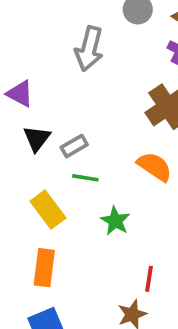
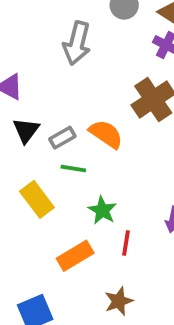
orange semicircle: (155, 167) -> (106, 134), moved
orange rectangle: (44, 268) -> (75, 256), moved, turned 52
red line: (149, 279) -> (126, 243), moved

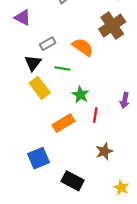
black triangle: (26, 130) -> (33, 63), moved
gray rectangle: (62, 138) -> (48, 44), moved
brown star: (119, 301) -> (104, 151), moved

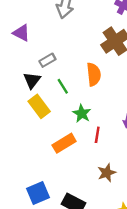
orange semicircle: (83, 47) -> (94, 74), moved, turned 50
green line: (62, 69) -> (63, 86), turned 49
blue square: (39, 158) -> (38, 193), moved

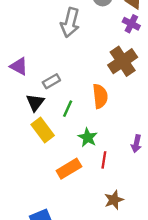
purple triangle: (21, 33) -> (19, 66), moved
green line: (63, 86) -> (68, 109), turned 56

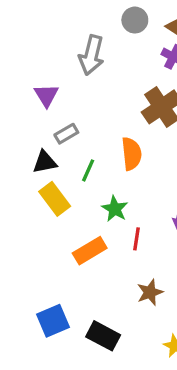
purple triangle: (19, 66) -> (46, 95), moved, turned 30
black triangle: (35, 102) -> (45, 162), turned 42

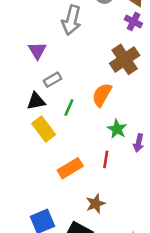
orange semicircle: (132, 154) -> (102, 95), turned -145
green star: (115, 209) -> (117, 129), moved
brown star: (150, 292) -> (96, 204), moved

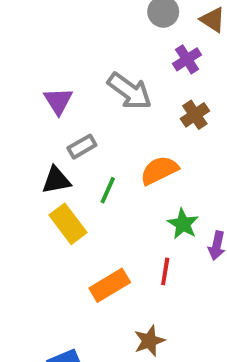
gray arrow: (71, 20) -> (130, 91), moved, turned -68
purple cross: (133, 21) -> (187, 59), moved, turned 30
brown cross: (125, 59) -> (195, 115), size x0.6
orange semicircle: (102, 95) -> (159, 170), turned 35

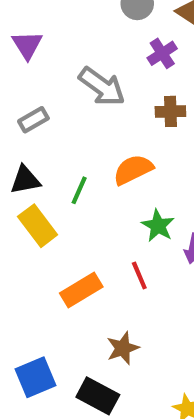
purple triangle: (58, 101) -> (27, 45), moved
brown cross: (195, 115) -> (170, 111), turned 32
gray rectangle: (82, 147) -> (33, 120), moved
red line: (165, 271) -> (139, 275), turned -32

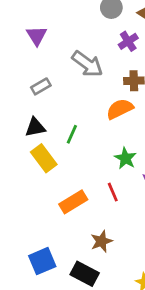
orange semicircle: (133, 170) -> (120, 109), moved

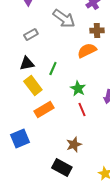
green star: (125, 158) -> (78, 88), moved
orange rectangle: (73, 202) -> (44, 110), moved
blue square: (42, 261) -> (20, 138), moved

